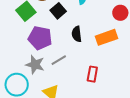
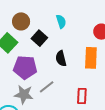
orange rectangle: (106, 37) -> (91, 58), turned -60

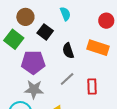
orange rectangle: (91, 58) -> (98, 48), turned -70
gray line: (47, 87) -> (67, 79), moved

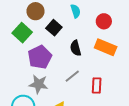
red circle: (106, 21) -> (104, 21), moved
purple pentagon: (33, 62) -> (40, 57), turned -30

